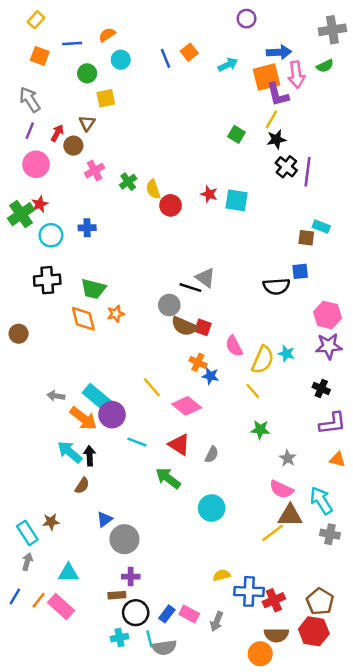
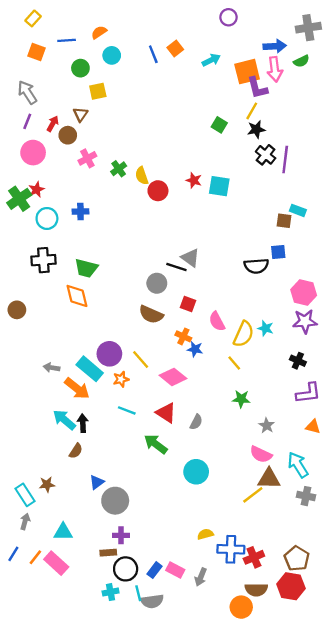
blue arrow: (279, 52) -> (275, 46), moved
orange star: (116, 314) -> (121, 379), moved
brown semicircle: (184, 326) -> (151, 314), moved
purple circle: (112, 415) -> (109, 354), moved

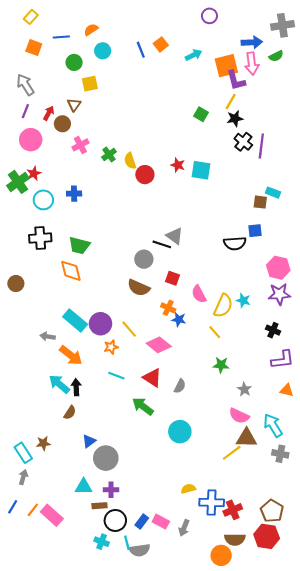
cyan rectangle: (90, 369) -> (75, 321), moved
cyan triangle: (63, 532) -> (84, 487), moved
cyan cross: (111, 592) -> (102, 542), turned 32

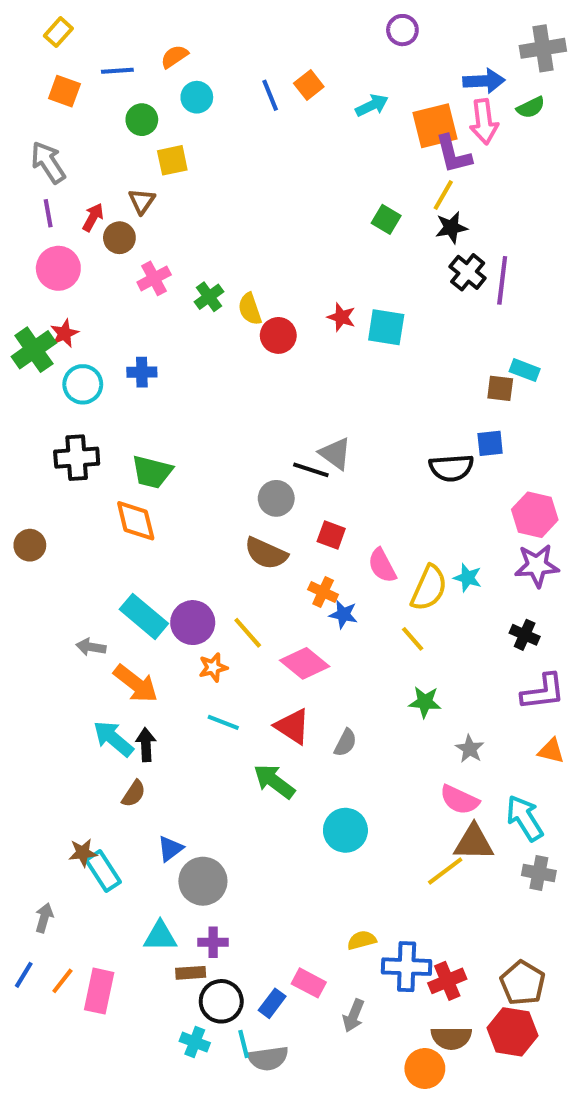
purple line: (25, 111) -> (48, 213), turned -32
cyan rectangle: (23, 453) -> (103, 871), moved
pink rectangle: (52, 515) -> (99, 991), turned 60
pink rectangle: (161, 522) -> (309, 983), moved

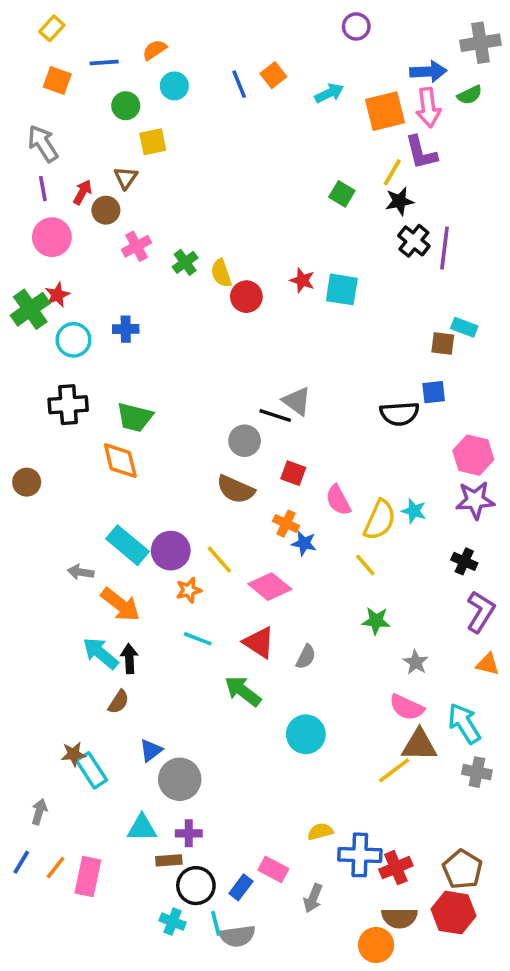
purple L-shape: (453, 154) -> (421, 153), moved
purple L-shape: (543, 692) -> (481, 612), turned -51

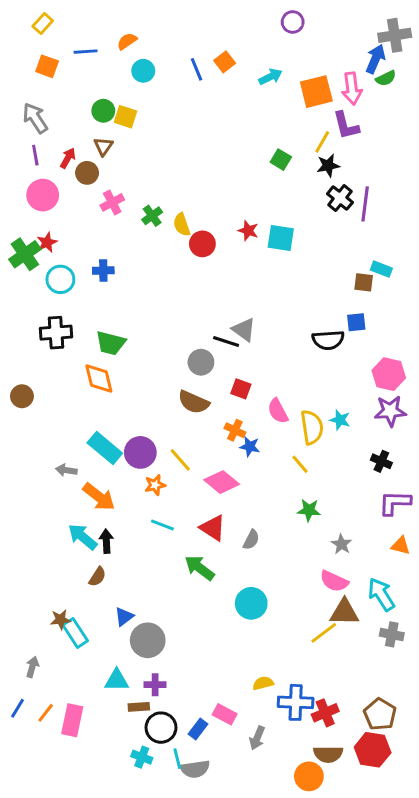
blue arrow: (428, 72) -> (375, 59), moved, turned -64
green circle: (126, 106) -> (103, 111), moved
yellow square: (153, 142) -> (125, 117), turned 30
yellow semicircle: (380, 520) -> (312, 427), turned -32
purple L-shape: (481, 612) -> (395, 503), turned -120

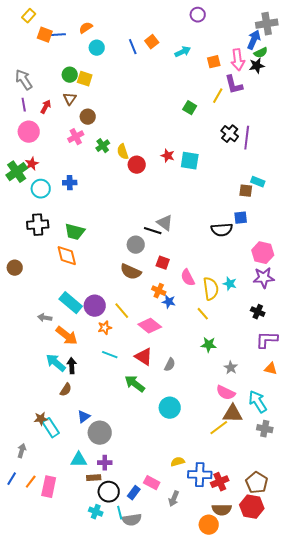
orange square: (47, 66) -> (45, 35), moved
orange square: (316, 92) -> (214, 62), size x0.6
black star: (328, 165) -> (257, 66), moved
brown circle: (87, 173) -> (88, 117), moved

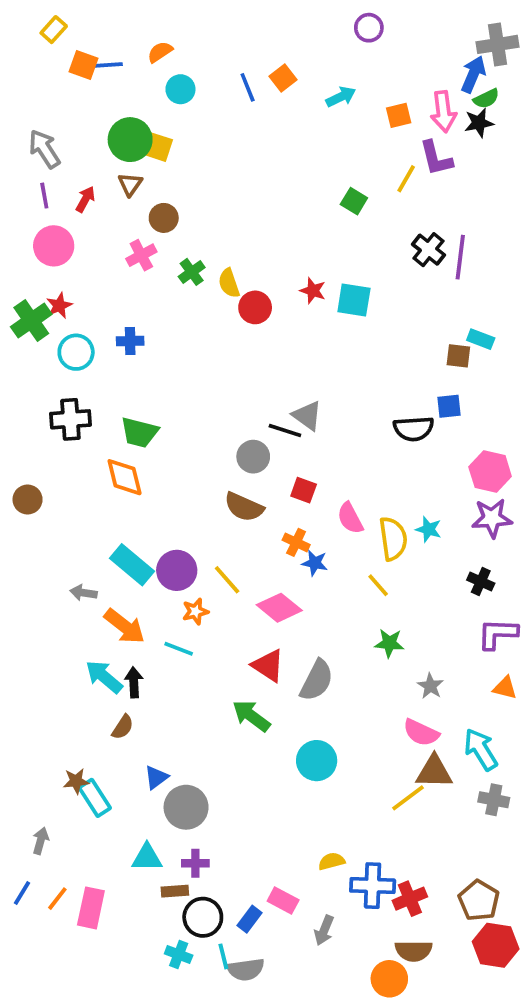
green circle: (70, 75) -> (130, 140), size x1.5
cyan line: (110, 355) -> (179, 649), moved
gray semicircle: (170, 365) -> (317, 680), size x1.6
red hexagon: (252, 507) -> (496, 945), moved

